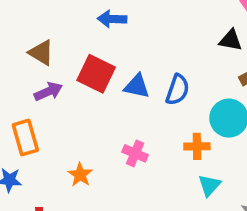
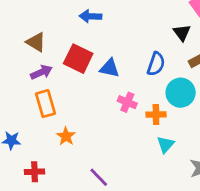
black triangle: (231, 40) -> (182, 33), turned 42
blue semicircle: (178, 90) -> (156, 64), moved
orange rectangle: (25, 138) -> (45, 104), moved
pink cross: (135, 153) -> (127, 102), moved

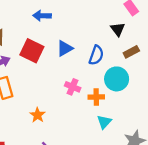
blue triangle: (110, 68) -> (65, 48), moved, turned -42
orange star: (66, 136) -> (38, 115), moved

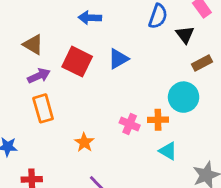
blue semicircle: (96, 55) -> (158, 16), moved
pink cross: (73, 87) -> (130, 124), moved
cyan triangle: (104, 122) -> (168, 151), turned -42

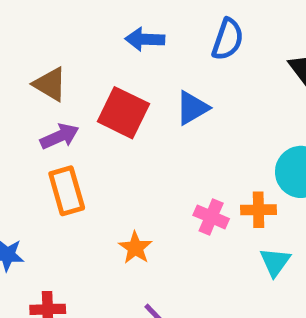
blue semicircle: (158, 16) -> (228, 39), moved
cyan triangle: (168, 151) -> (275, 262), turned 36

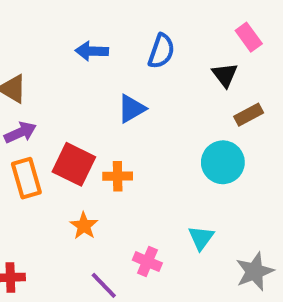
red square: (123, 113) -> (74, 164), moved
orange cross: (258, 210) -> (118, 176), moved
pink cross: (211, 217) -> (147, 262), moved

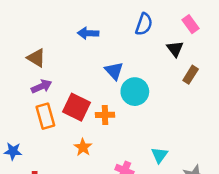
blue semicircle: (161, 51) -> (144, 24), moved
blue triangle: (132, 109) -> (114, 71), turned -42
brown rectangle: (249, 115) -> (191, 75), turned -30
cyan circle: (223, 162) -> (135, 92), moved

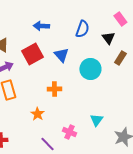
blue semicircle: (144, 24) -> (82, 29), moved
cyan circle: (135, 92) -> (90, 69), moved
red square: (76, 107) -> (32, 54), moved, turned 35

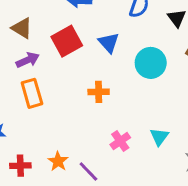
orange star: (37, 114) -> (58, 161), moved
pink cross: (69, 132) -> (120, 141), moved, turned 32

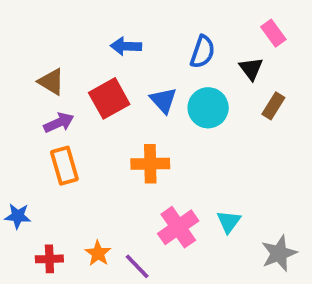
cyan circle: (151, 63) -> (208, 108), moved
orange cross: (99, 92) -> (150, 164), size x1.4
pink cross: (120, 141) -> (178, 227), size x1.5

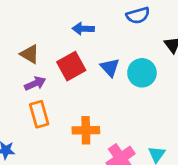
blue semicircle: (202, 52) -> (138, 15), moved, turned 55
orange cross: (150, 164) -> (86, 130), moved

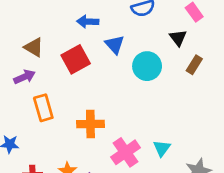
blue triangle: (110, 67) -> (115, 45), moved
purple arrow: (35, 84) -> (24, 77), moved

